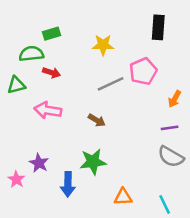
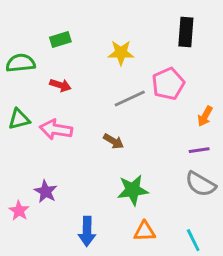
green semicircle: (31, 54) -> (21, 63), moved
green triangle: (16, 85) -> (19, 119), moved
green star: (93, 162) -> (133, 190), moved
blue arrow: (68, 184) -> (87, 231), moved

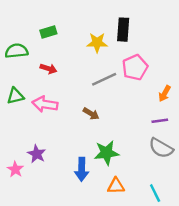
black rectangle: (186, 32) -> (123, 30), moved
blue arrow: (87, 231) -> (82, 169), moved

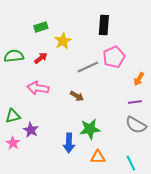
yellow star: (97, 43) -> (63, 41), moved, turned -30
green semicircle: (17, 51) -> (14, 56), moved
red arrow: (48, 69) -> (41, 58), turned -56
green triangle: (15, 96) -> (13, 116), moved

